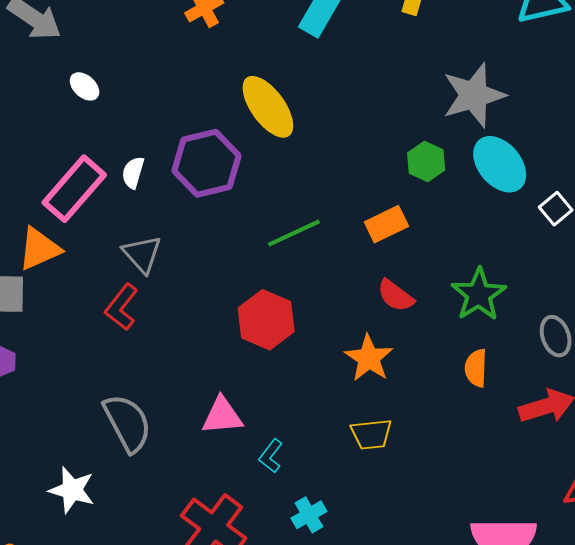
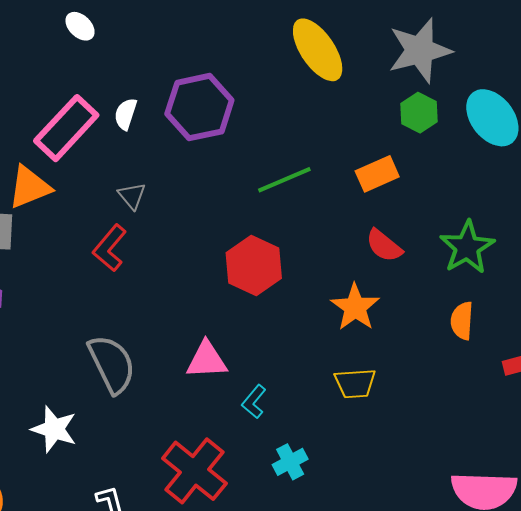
gray star: (474, 95) -> (420, 50), moved
yellow ellipse: (268, 107) -> (318, 50), moved
gray triangle: (142, 254) -> (132, 196), size x0.7

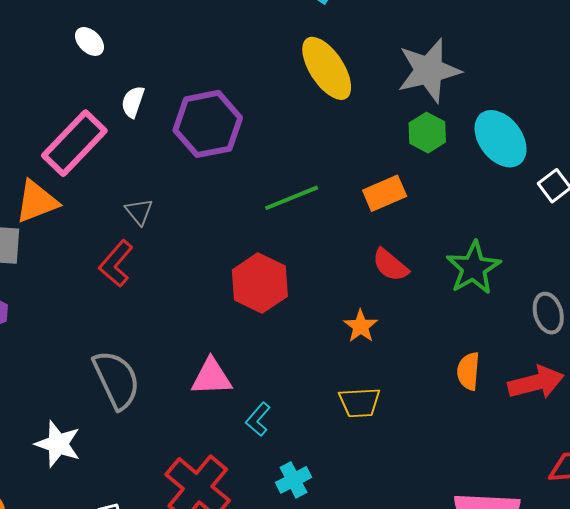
white semicircle: (126, 114) -> (133, 102), moved
orange star: (355, 307) -> (361, 326), size x0.7
orange semicircle: (462, 321) -> (468, 371), moved

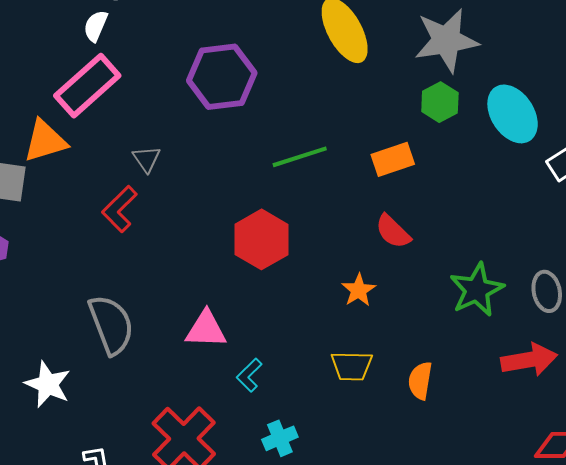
white semicircle: (133, 102) -> (96, 26), moved
green star: (473, 268) -> (477, 290), moved
orange semicircle: (468, 371) -> (420, 381), moved

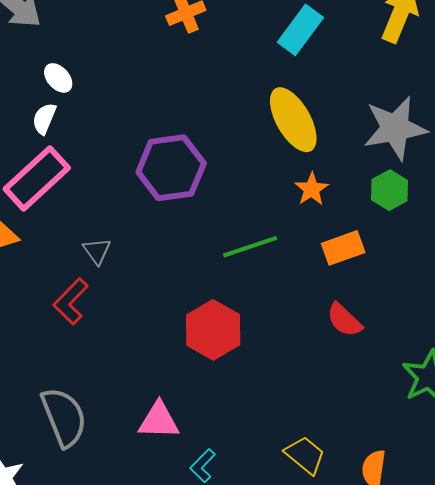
orange star: (359, 290) -> (312, 189), moved
yellow trapezoid: (352, 366) -> (305, 455), turned -141

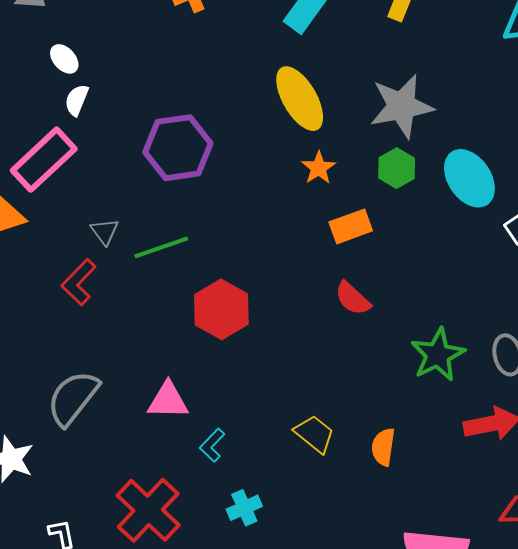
white semicircle: (44, 119) -> (77, 100), moved
green line: (250, 247) -> (161, 247), moved
gray semicircle: (64, 417) -> (73, 398), turned -120

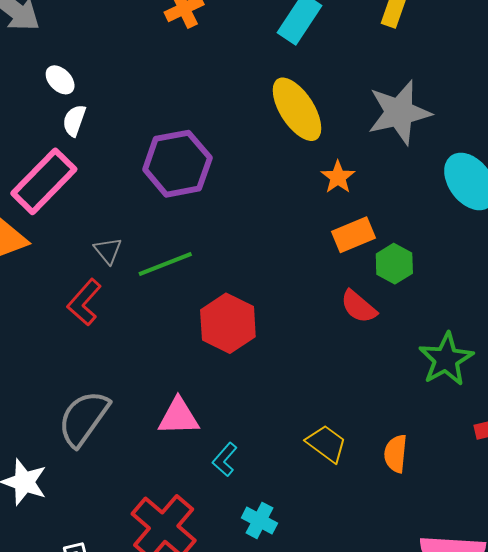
orange star: (319, 168) -> (338, 177), moved
green hexagon: (397, 168) -> (394, 264), moved
cyan cross: (244, 508) -> (259, 520), turned -36

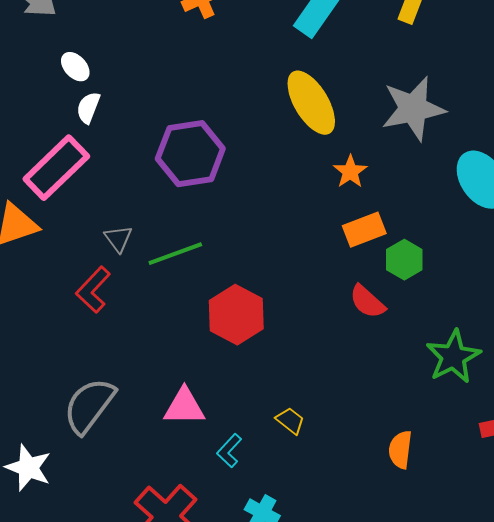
yellow trapezoid: (326, 444) -> (290, 421), moved, size x0.7

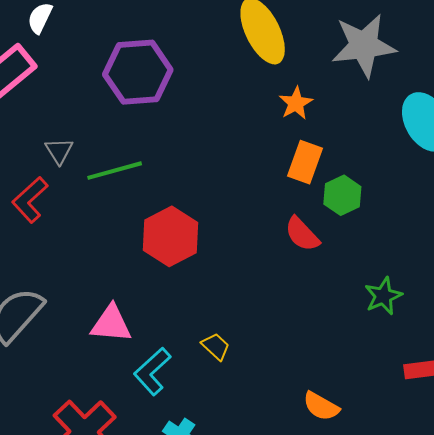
orange rectangle: (364, 230) -> (305, 162), turned -54
green star: (453, 357) -> (383, 296), size x0.7
orange semicircle: (400, 450) -> (321, 406), moved, turned -72
cyan L-shape: (229, 451) -> (152, 371), size x1.4

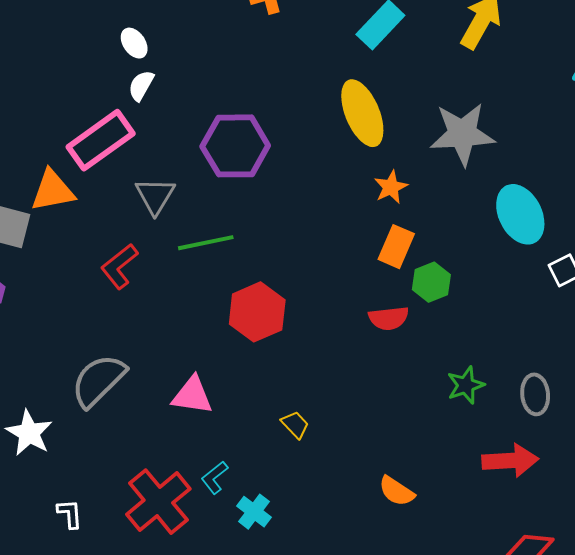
gray triangle: (59, 151) -> (155, 196), moved, size x1.4
red semicircle: (302, 234) -> (389, 318), turned -57
cyan L-shape: (152, 371) -> (215, 477), moved, size x0.7

